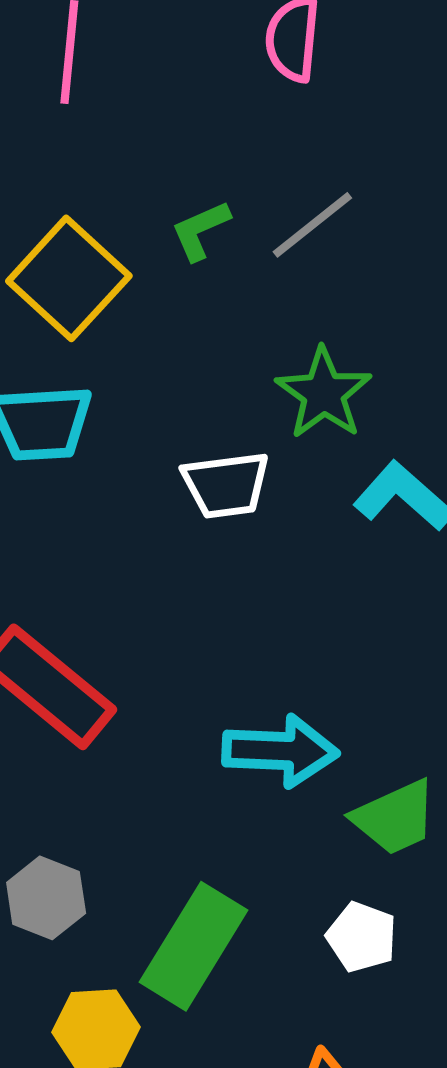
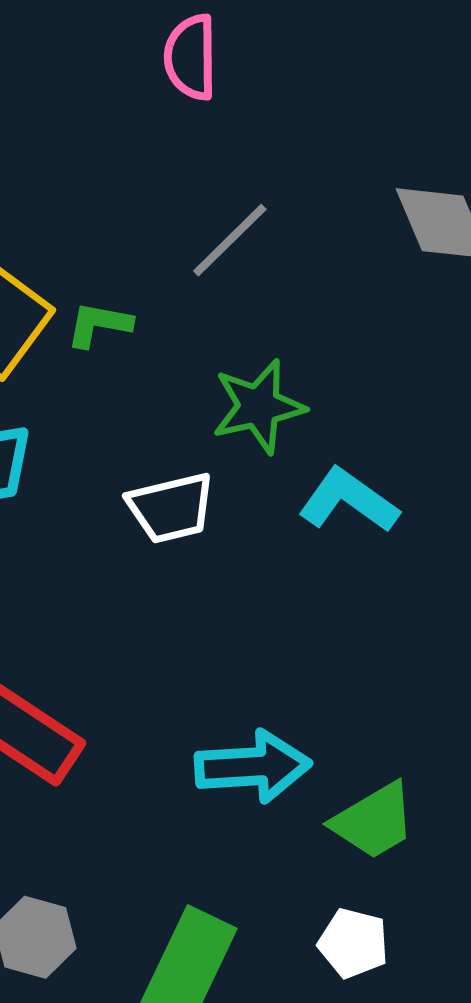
green L-shape: (200, 230) -> (99, 324), moved, turned 40
green star: (324, 393) -> (259, 406), turned 30

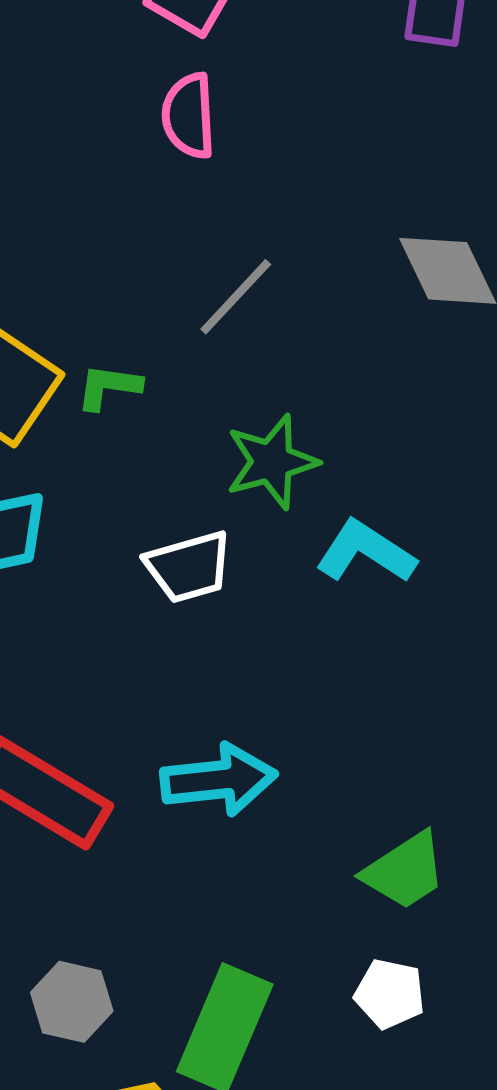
cyan arrow: (253, 767) -> (219, 780), moved

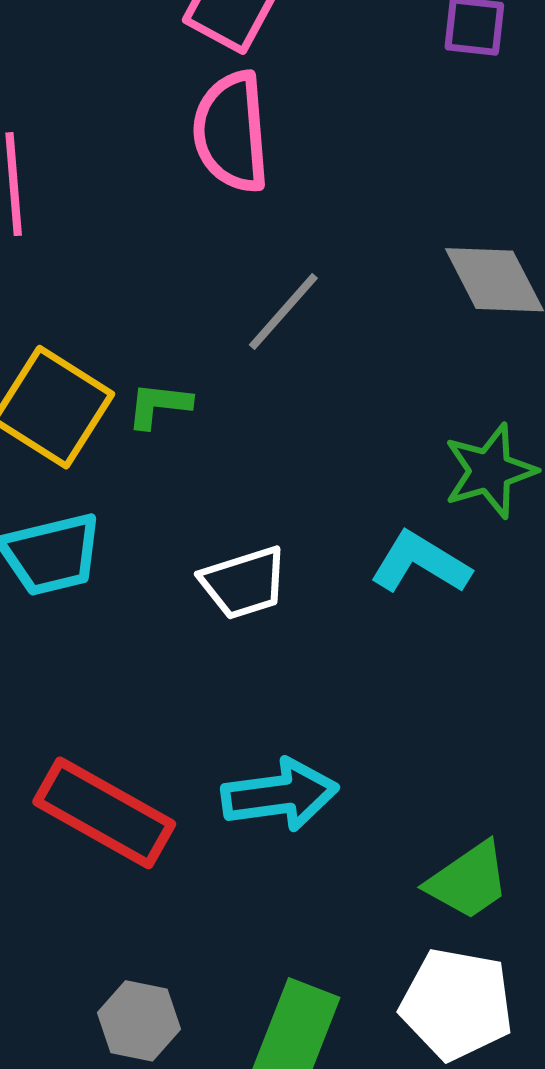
pink semicircle: (189, 116) -> (231, 132), size x1.4
green star: (272, 462) -> (490, 471), moved
white pentagon: (390, 994) -> (457, 1004), size x1.6

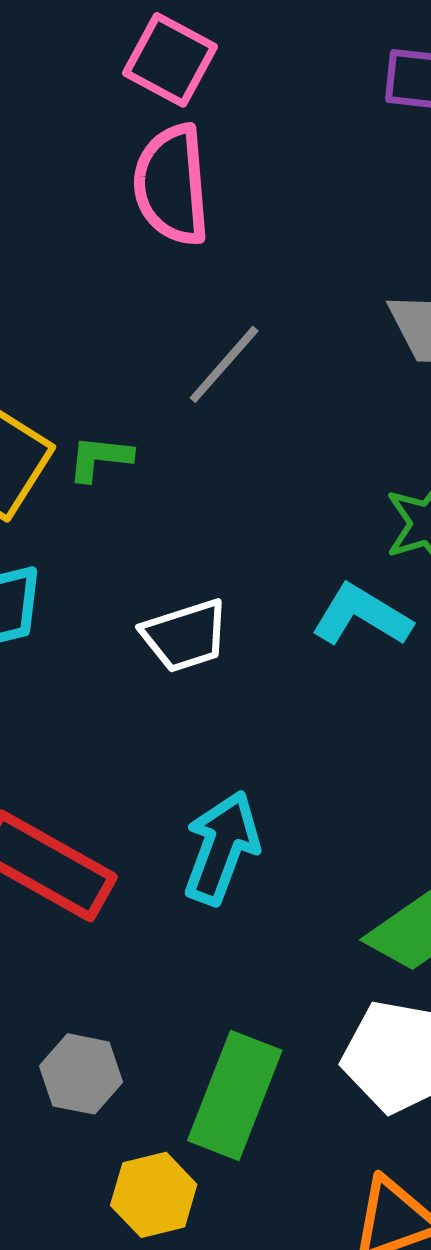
cyan arrow: (280, 795) -> (221, 848), turned -62

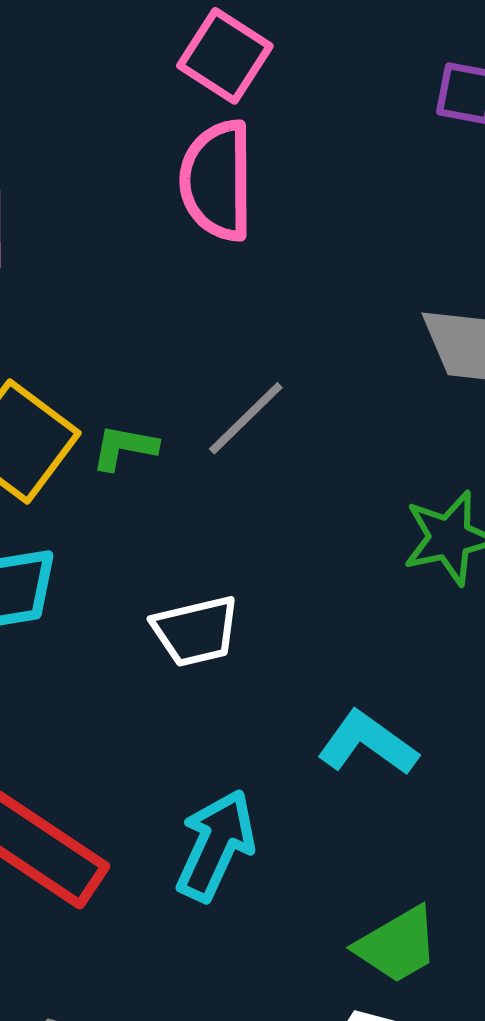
gray line: (224, 364) -> (246, 418), moved
cyan L-shape: (362, 615) -> (368, 743), moved

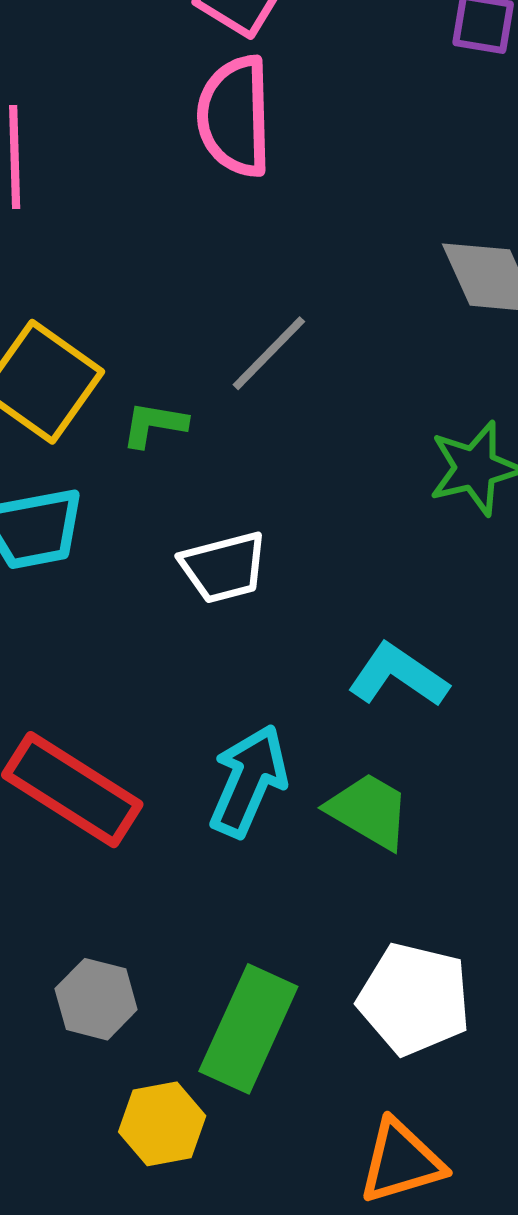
green L-shape: (124, 448) -> (154, 424), moved
green trapezoid: (397, 945) -> (369, 811), moved, turned -118

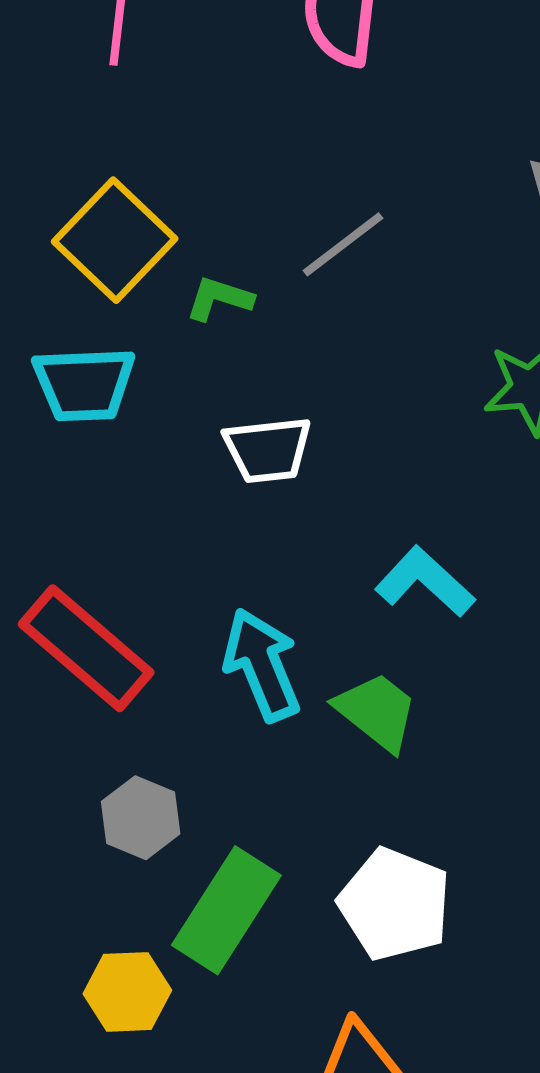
cyan arrow: (248, 781) -> (262, 665), turned -54
gray hexagon: (96, 999) -> (141, 818), moved

